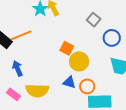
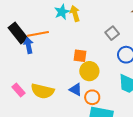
orange square: (67, 48) -> (80, 56), turned -32
blue arrow: (17, 68) -> (28, 45), moved

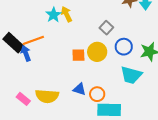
yellow circle: (89, 71) -> (97, 52), moved

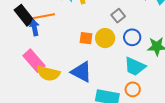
blue triangle: (79, 89) -> (81, 72), size x1.6
orange circle: (97, 94) -> (133, 89), moved
pink rectangle: (23, 99) -> (34, 61), moved, size x1.6

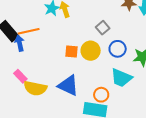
pink rectangle: (34, 61) -> (20, 76), size x0.6
orange circle: (133, 89) -> (101, 95), moved

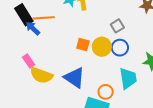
blue arrow: (20, 43) -> (33, 28), turned -42
blue circle: (118, 49) -> (120, 48), moved
cyan trapezoid: (121, 78) -> (128, 78), turned -130

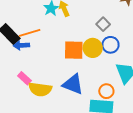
blue arrow: (33, 28) -> (21, 45), turned -35
orange square: (83, 45) -> (74, 50), size x1.5

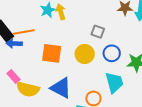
gray square: (103, 24) -> (98, 32), turned -32
blue circle: (111, 45) -> (112, 53), moved
orange square: (74, 50) -> (52, 53), moved

